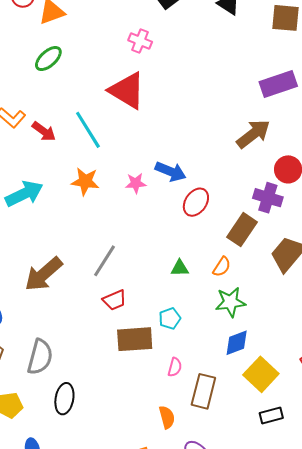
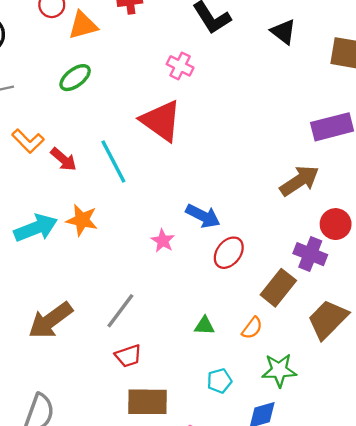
orange star: (85, 181) -> (82, 220), moved
pink star: (136, 183) -> (163, 241), moved, turned 30
green star: (230, 302) -> (279, 370), moved
cyan pentagon: (170, 318) -> (219, 381), moved

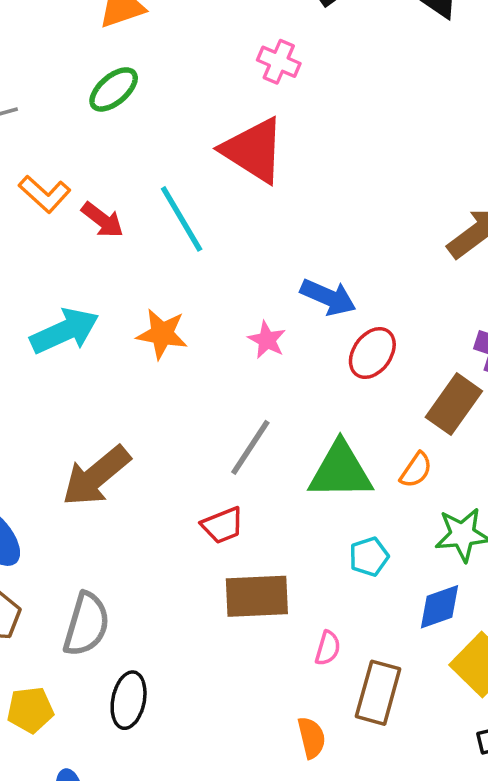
orange star: (82, 220) -> (162, 334), moved
gray line: (120, 311) -> (250, 447), moved
green triangle: (205, 326) -> (340, 471), size x2.0

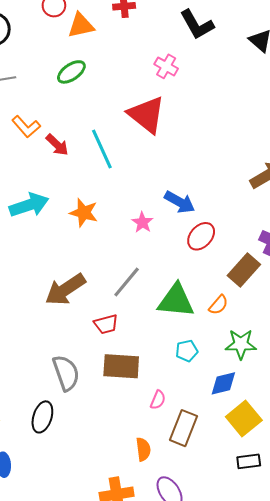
brown arrow: (96, 476) -> (65, 289), moved
gray semicircle: (86, 624) -> (66, 373), moved, turned -42

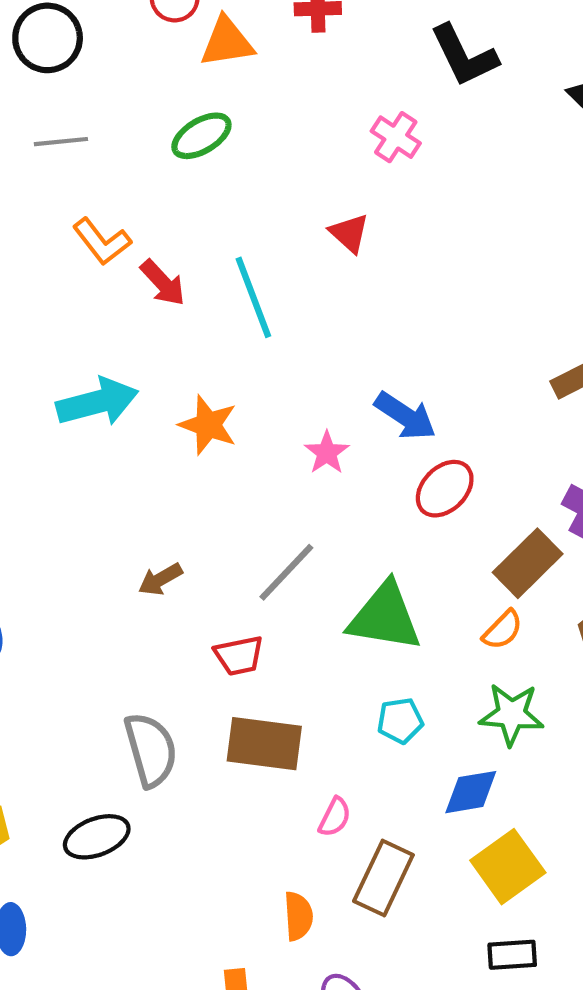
red triangle: (146, 115) -> (349, 233), size x0.5
brown arrow: (65, 289) -> (160, 579), size x0.5
orange semicircle: (218, 305) -> (503, 630), moved
black ellipse: (42, 417) -> (97, 837), turned 48

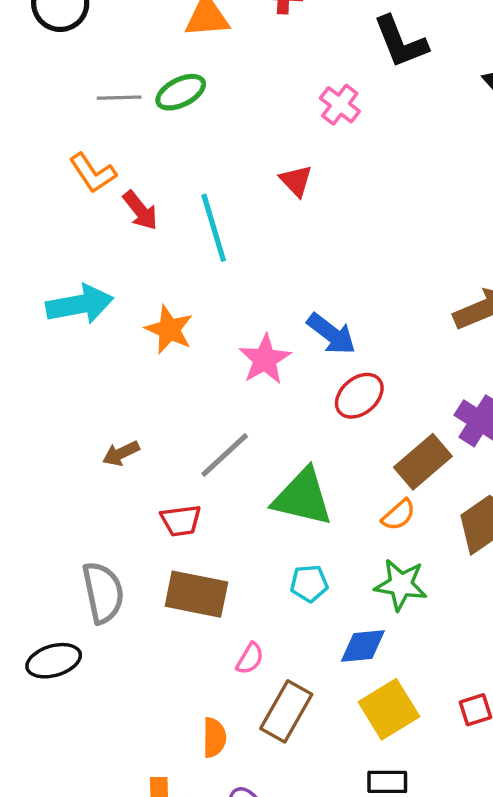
gray line: (61, 142) -> (119, 98), moved
pink star: (327, 453) -> (265, 359), size x1.4

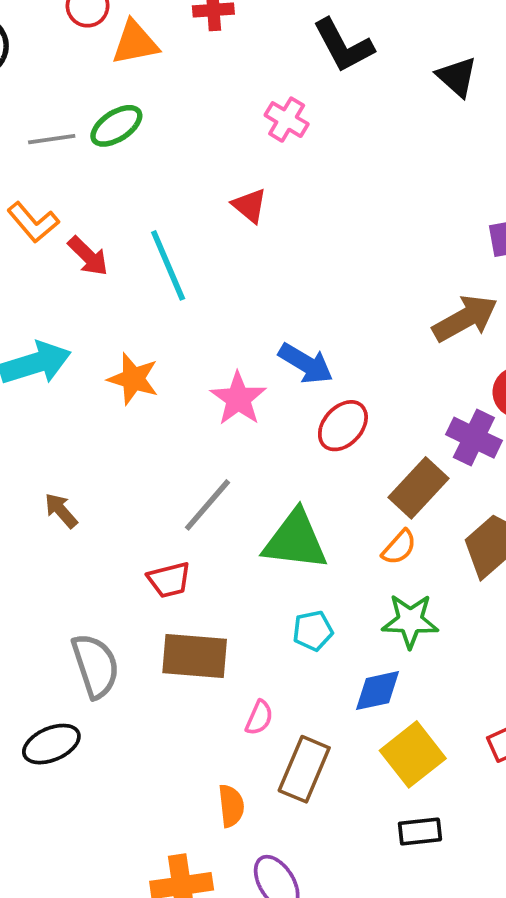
brown arrow: (121, 453) -> (61, 511), moved, turned 81

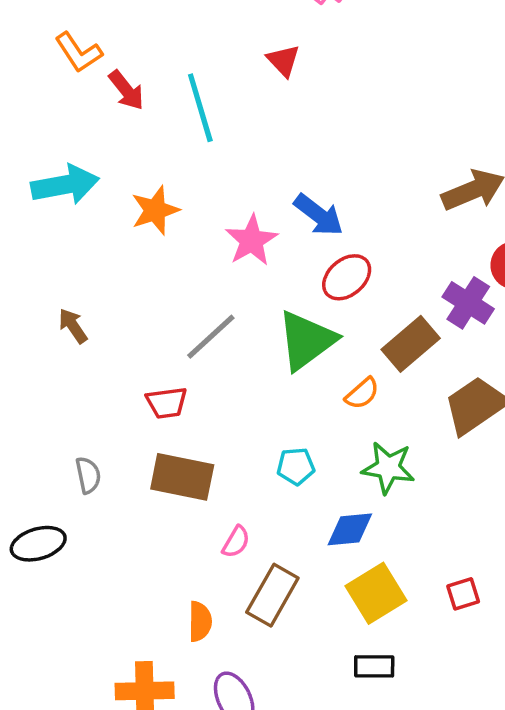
orange star: (133, 379) -> (155, 210), turned 30
green triangle: (295, 540) -> (306, 340), moved, turned -50
orange semicircle: (399, 547) -> (362, 393), moved
gray semicircle: (95, 666) -> (88, 475), size x0.6

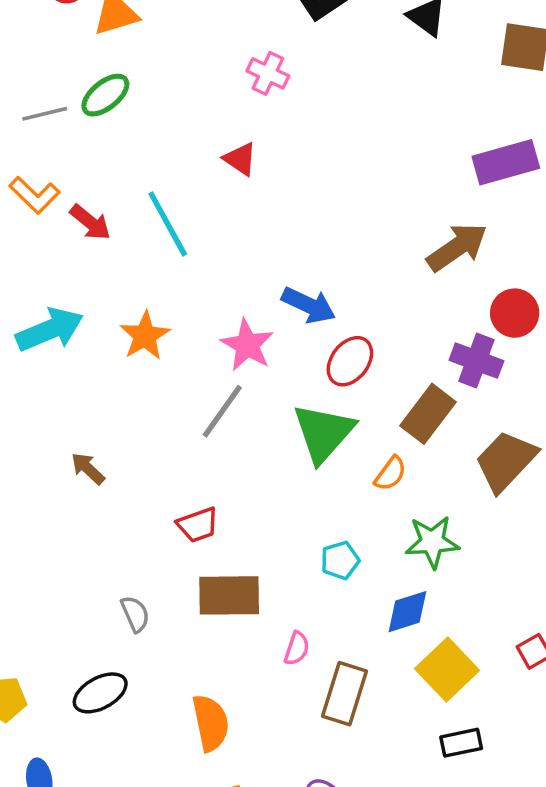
gray line: (211, 337) -> (222, 411), moved
orange semicircle: (200, 621) -> (211, 723), moved, size x1.4

